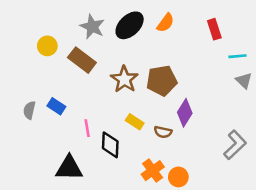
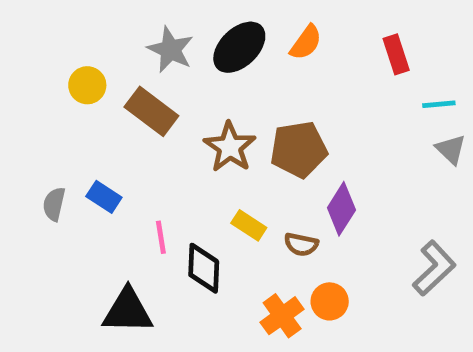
orange circle: (178, 177) -> (330, 301), moved

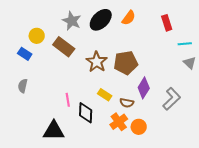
blue rectangle: (104, 197) -> (25, 54), moved
gray L-shape: (434, 268) -> (172, 99), moved
orange cross: (282, 316) -> (119, 122), moved

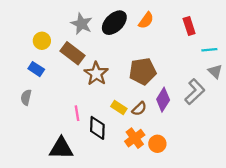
blue rectangle: (25, 54) -> (36, 69), moved
brown star: (97, 62) -> (96, 74), moved
gray L-shape: (172, 99) -> (195, 92), moved
brown semicircle: (127, 103) -> (139, 109), moved, turned -56

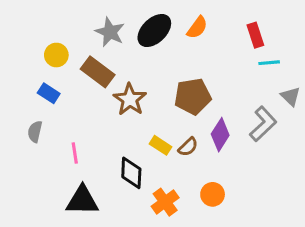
cyan line: (209, 50) -> (269, 63), moved
pink line: (77, 113) -> (75, 153), moved
orange cross: (135, 138) -> (165, 202), moved

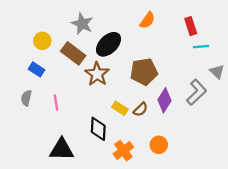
black ellipse: (154, 31) -> (109, 44), moved
pink line: (75, 153) -> (56, 103), moved

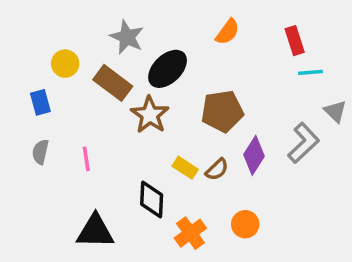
blue rectangle: (37, 69) -> (40, 102), moved, turned 42

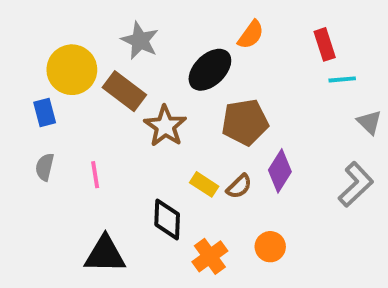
yellow circle: (65, 64) -> (72, 70), size x1.6
black ellipse: (168, 69) -> (210, 70), moved
gray L-shape: (303, 143) -> (356, 184), moved

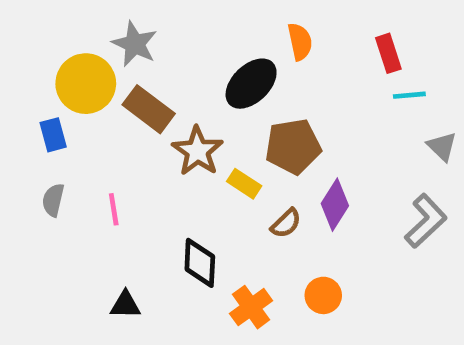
orange semicircle: (251, 35) -> (300, 42), turned -48
gray star: (140, 41) -> (135, 44), moved
yellow rectangle: (204, 184) -> (244, 184), moved
black triangle: (105, 254) -> (125, 305), size x0.6

